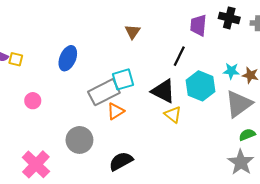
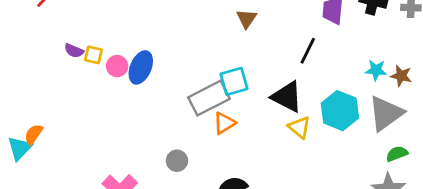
blue ellipse: (68, 58) -> (141, 67), moved
cyan hexagon: (200, 86) -> (340, 111), moved
pink circle: (33, 101) -> (117, 66), moved
gray circle: (79, 140) -> (177, 161), size x0.6

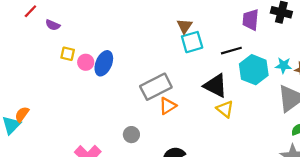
purple semicircle: (74, 51) -> (53, 25), moved
black line: (308, 51) -> (231, 51), turned 48
cyan square: (234, 81) -> (192, 42), moved
cyan hexagon: (340, 111) -> (254, 70), moved

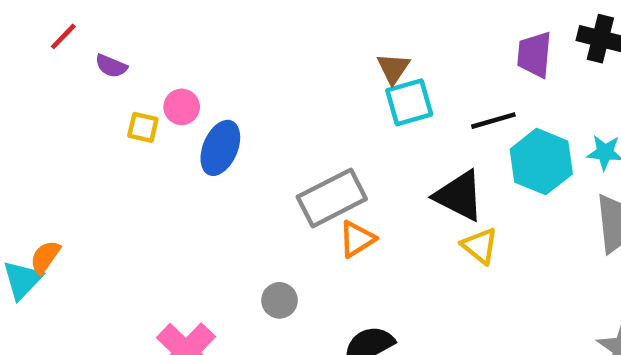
pink circle: (86, 62) -> (182, 107), moved

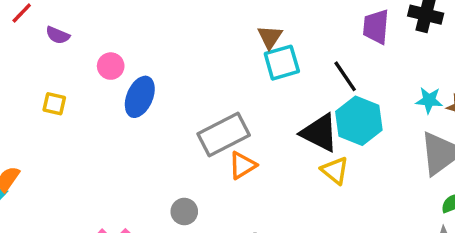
black line: (493, 121) -> (345, 76), turned 72
yellow square: (143, 127) -> (54, 104), moved
cyan hexagon: (541, 162) -> (359, 121), moved

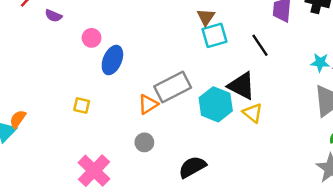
yellow square: (54, 104) -> (82, 105), moved
cyan hexagon: (359, 121) -> (216, 104), moved
orange triangle: (242, 165) -> (148, 104), moved

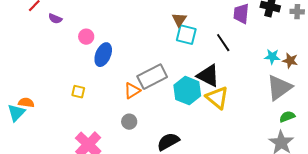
cyan square: (214, 35) -> (186, 35), turned 30
yellow triangle: (253, 113) -> (217, 98), size x1.4
orange semicircle: (18, 119) -> (26, 103), turned 63

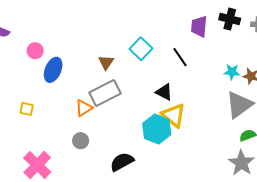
brown triangle: (179, 20) -> (106, 62), moved
cyan square: (186, 35) -> (141, 49), turned 30
black triangle: (208, 76) -> (164, 92), size x0.7
cyan hexagon: (187, 91) -> (157, 129), moved

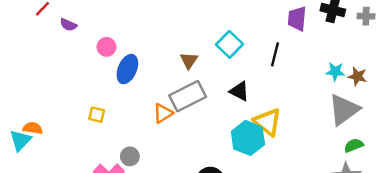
black line: (180, 57) -> (275, 54), turned 48
black triangle: (164, 92) -> (239, 91), moved
gray circle: (81, 141) -> (130, 156), moved

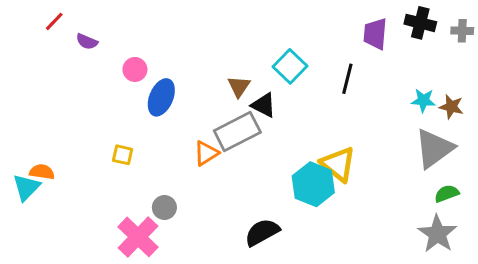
black triangle: (239, 91) -> (264, 105), moved

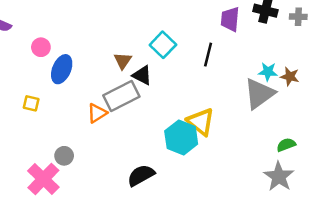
gray triangle: (434, 149) -> (259, 94), moved
yellow square: (123, 155) -> (31, 103), moved

